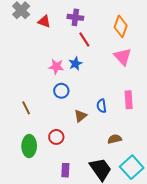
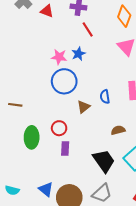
blue circle: (61, 91) -> (64, 81), size x1.6
brown line: (26, 108) -> (15, 105), moved, turned -56
purple rectangle: (65, 170) -> (65, 149), moved

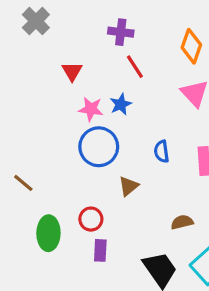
red triangle: (47, 11) -> (72, 71), moved, turned 40
blue semicircle: (105, 97) -> (162, 151), moved
brown line: (15, 105) -> (23, 183), turned 32

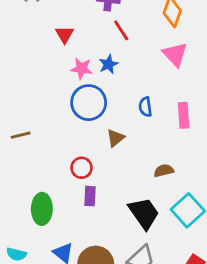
brown line: (23, 183) -> (21, 135), turned -54
green ellipse: (48, 233) -> (42, 209), moved

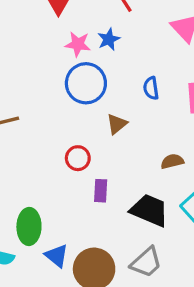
purple rectangle: (90, 196) -> (101, 191), moved
green ellipse: (42, 209) -> (29, 226), moved
black trapezoid: (144, 213) -> (149, 210), turned -32

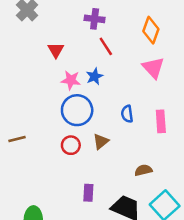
red circle: (78, 158) -> (71, 145), moved

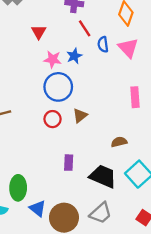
blue semicircle: (127, 114) -> (103, 44), moved

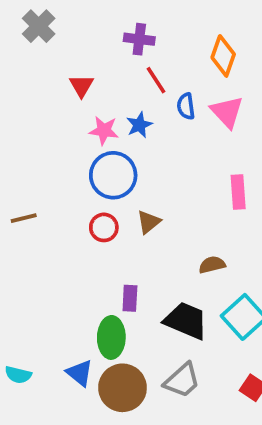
green ellipse: (18, 188) -> (111, 337), moved

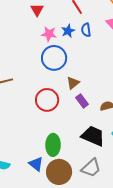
blue semicircle: (186, 106) -> (86, 30), moved
red circle: (104, 227) -> (47, 100), moved, size x1.5
purple rectangle: (130, 298) -> (82, 101), moved, turned -40

